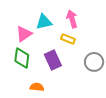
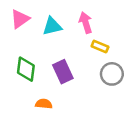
pink triangle: (24, 34) -> (20, 19), moved
yellow rectangle: (68, 39) -> (100, 46), moved

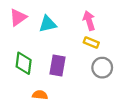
pink arrow: (86, 23) -> (89, 21), moved
purple rectangle: (63, 72) -> (57, 65), turned 35

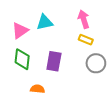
pink triangle: (18, 17) -> (20, 30), moved

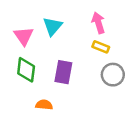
cyan triangle: (45, 22) -> (53, 26), turned -36
pink triangle: (20, 30) -> (24, 36), turned -30

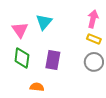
pink arrow: (98, 23) -> (93, 19), moved, turned 30
yellow rectangle: (101, 47) -> (94, 39), moved

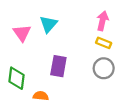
green diamond: (22, 58) -> (16, 78), moved

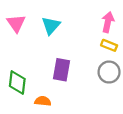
pink triangle: (22, 33) -> (16, 23), moved

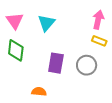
gray circle: (109, 72) -> (87, 65), moved
green diamond: (17, 82) -> (16, 50), moved

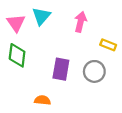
pink arrow: (98, 20) -> (81, 22), moved
cyan triangle: (46, 23) -> (41, 16), moved

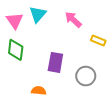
pink arrow: (81, 22) -> (73, 20), turned -60
gray circle: (94, 71) -> (86, 76), moved

